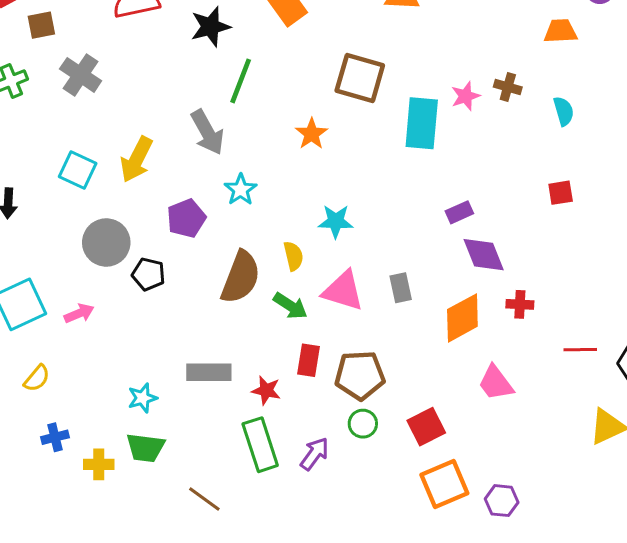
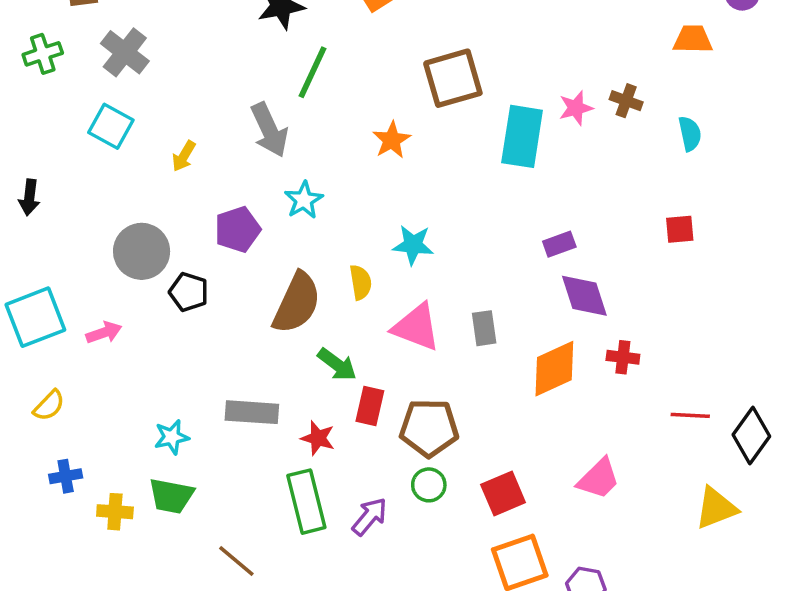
brown square: (360, 78) -> (453, 78), turned -36
yellow arrow: (136, 159) -> (184, 156), size x0.6
cyan square: (78, 170) -> (111, 126), moved
green arrow: (290, 306) -> (337, 365), moved
pink trapezoid: (496, 383) -> (599, 479), moved, turned -102

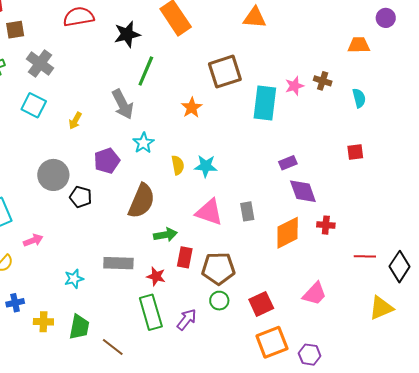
yellow semicircle: (361, 282) -> (178, 165), moved
pink arrow: (104, 333) -> (33, 240), moved
green arrow: (337, 365) -> (165, 235), turned -45
green trapezoid: (171, 496) -> (79, 327), moved, turned -88

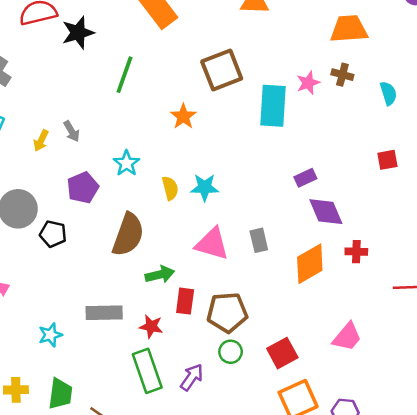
black star: (127, 34) -> (78, 33), moved
orange trapezoid: (359, 45) -> (349, 29), moved, size x1.4
gray arrow: (123, 104) -> (72, 131), moved, size x0.6

